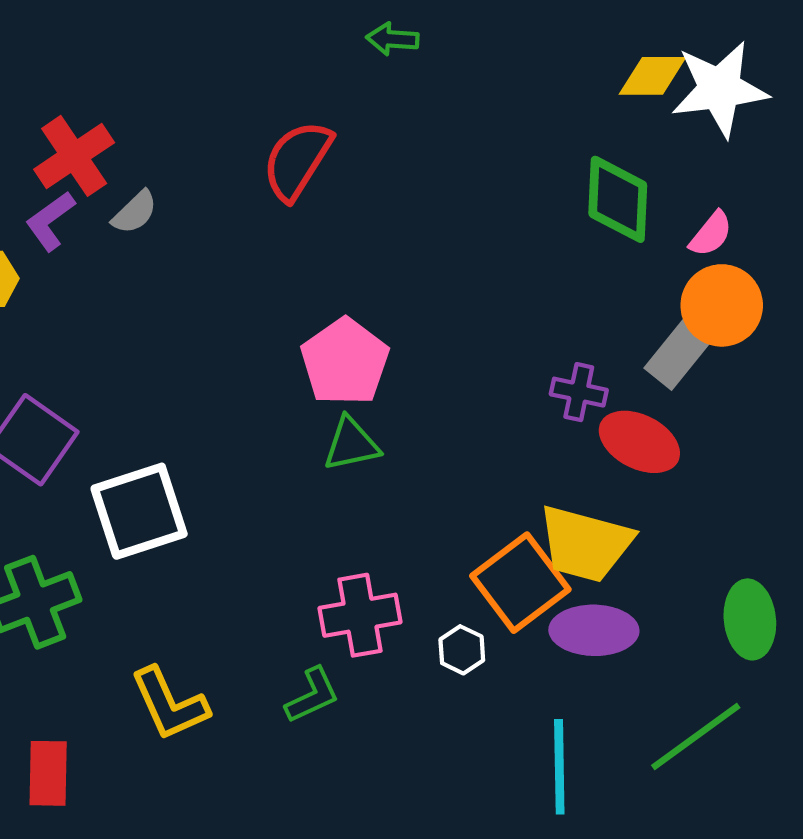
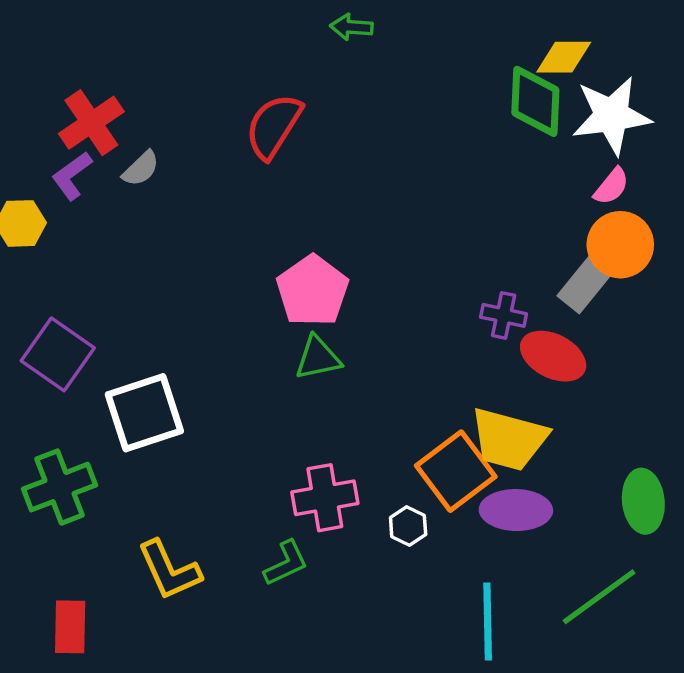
white star: (720, 89) -> (611, 116), moved
green diamond: (618, 199) -> (535, 101), moved

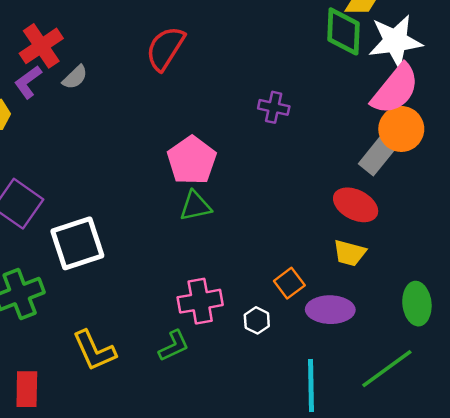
pink semicircle: (611, 186) -> (395, 89), size x2.0
purple cross: (504, 315) -> (274, 107), moved
yellow trapezoid: (509, 439) -> (350, 253), moved, size x0.6
orange square: (456, 471) -> (289, 283), size x0.6

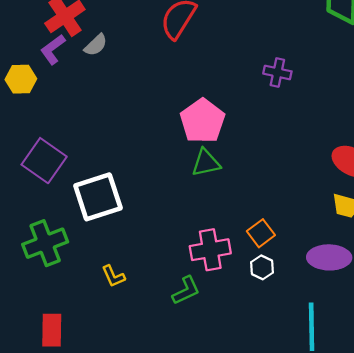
orange square: (289, 283) -> (261, 233), moved
yellow L-shape: (94, 351) -> (113, 276), moved, size x0.6

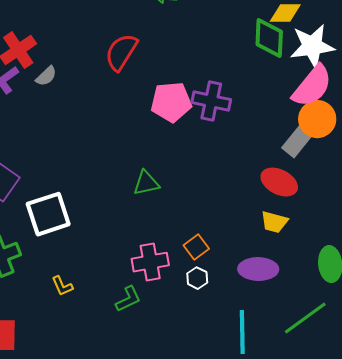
purple cross: (277, 73) -> (211, 101), size x1.5
pink pentagon: (203, 121) -> (171, 102), moved, turned 30

